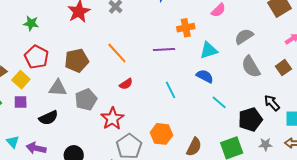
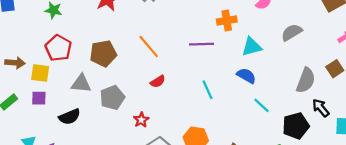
gray semicircle: (251, 67) -> (306, 80), moved, turned -130
yellow square: (21, 80) -> (40, 73), turned -36
red star: (112, 119) -> (141, 120), size x0.6

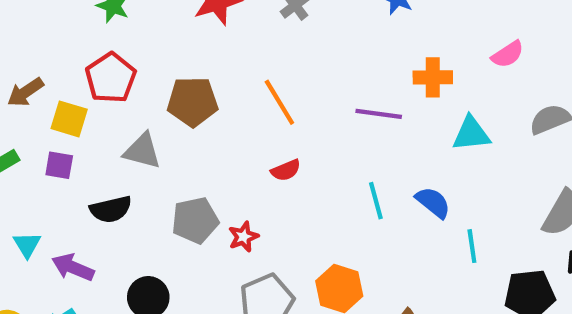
brown arrow: (15, 63) -> (25, 92), turned 132
blue semicircle: (246, 76) -> (433, 202), moved
gray pentagon: (112, 98) -> (195, 220), moved
cyan line: (262, 105) -> (472, 246), turned 30

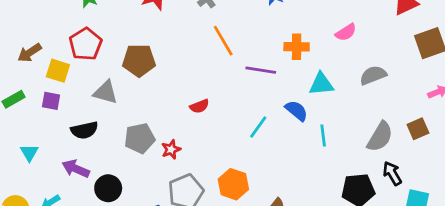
orange line: (279, 102) -> (223, 41), moved
cyan line: (376, 201) -> (258, 127), turned 50
blue semicircle: (433, 202) -> (296, 111), moved
cyan line: (472, 246) -> (323, 135), moved
purple arrow: (73, 267) -> (76, 169), moved

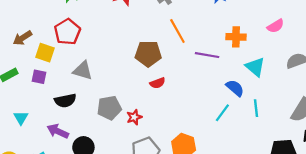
brown pentagon: (139, 60) -> (148, 54), moved
cyan triangle: (321, 84) -> (255, 67), turned 45
cyan line: (258, 127) -> (222, 113), moved

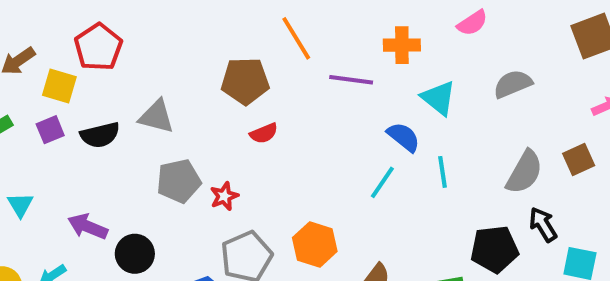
gray triangle: (83, 71) -> (156, 117), moved
purple square: (39, 77) -> (50, 130), turned -32
black semicircle: (65, 101) -> (100, 135), moved

